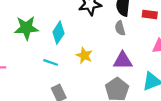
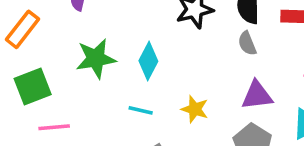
yellow star: (84, 55) -> (195, 109), moved

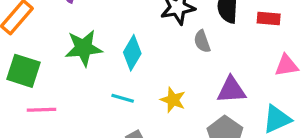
gray semicircle: (247, 43) -> (202, 41), moved
green square: (33, 86) -> (24, 71), turned 36

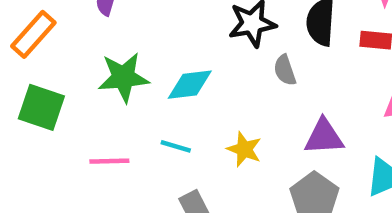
cyan diamond: (132, 53) -> (190, 85), turned 52
pink line: (41, 110) -> (109, 161), moved

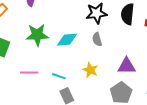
gray semicircle: (285, 70) -> (97, 39), moved
cyan line: (176, 146) -> (59, 76), moved

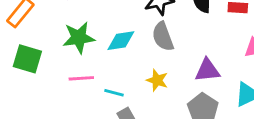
gray semicircle: (97, 39) -> (163, 37), size x1.5
pink line: (29, 72) -> (81, 78), moved

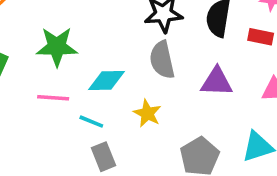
cyan diamond: (121, 41) -> (106, 81), moved
purple triangle: (207, 70) -> (217, 82), moved

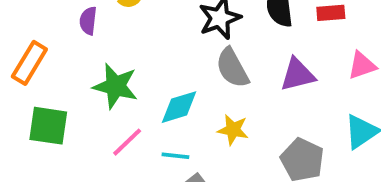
green star: (57, 47) -> (115, 86), turned 30
pink line: (53, 98) -> (127, 142), turned -32

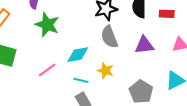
green star: (115, 86) -> (47, 25), moved
cyan line: (175, 156) -> (81, 80), moved

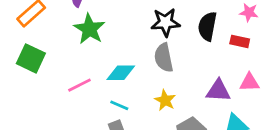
purple triangle: (144, 45) -> (218, 91), moved
yellow star: (105, 71) -> (165, 100), moved

